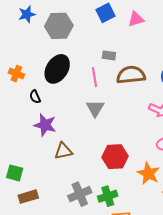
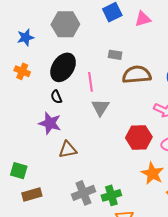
blue star: (27, 14) -> (26, 37), moved
pink line: (94, 77) -> (90, 82), moved
black semicircle: (35, 97) -> (56, 97), moved
red hexagon: (115, 157) -> (139, 137), moved

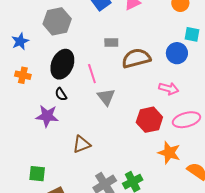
purple star: (50, 123) -> (47, 116), moved

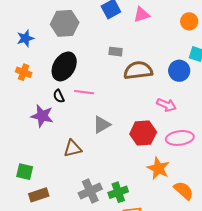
pink line: (92, 74) -> (84, 92), moved, turned -72
gray triangle: (106, 97) -> (102, 125), moved, turned 30

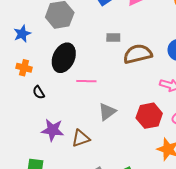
black semicircle: (59, 96) -> (39, 92), moved
purple star: (42, 116) -> (53, 130), moved

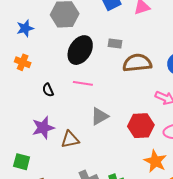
black ellipse: (64, 58) -> (80, 50), moved
black semicircle: (39, 92) -> (48, 90), moved
purple star: (53, 130) -> (43, 128), turned -30

